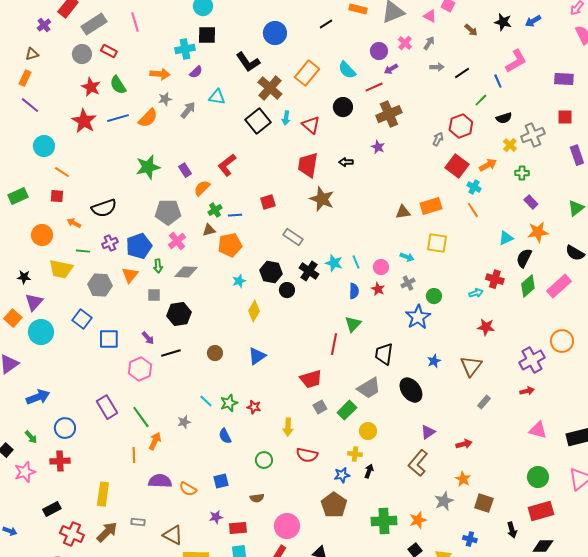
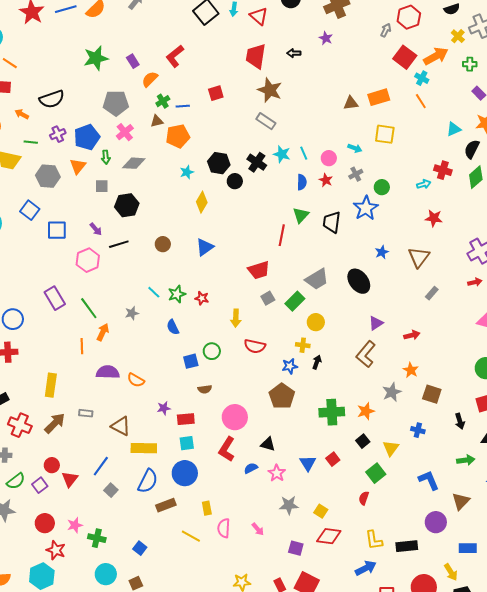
orange arrow: (488, 165) -> (436, 56), size x1.4
gray rectangle: (293, 237) -> (266, 121), moved
black trapezoid: (384, 354) -> (332, 222), moved
blue square: (221, 481) -> (191, 361), moved

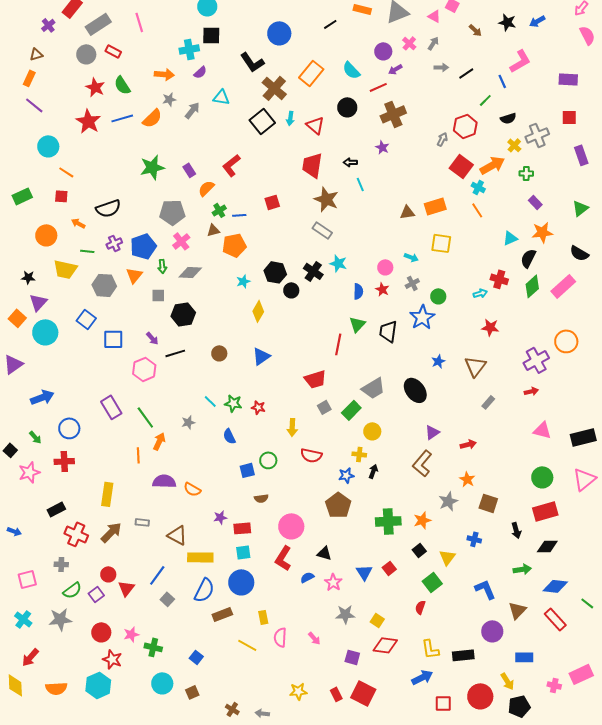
cyan line: (304, 153) -> (360, 184), moved
green star: (177, 294) -> (233, 403), turned 30

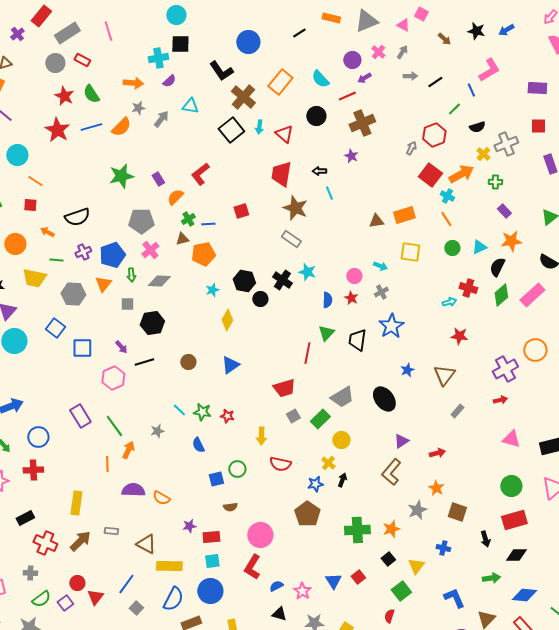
green circle: (438, 296) -> (452, 248), moved
yellow cross: (359, 454) -> (328, 463), turned 32
black triangle: (324, 553) -> (279, 614), moved

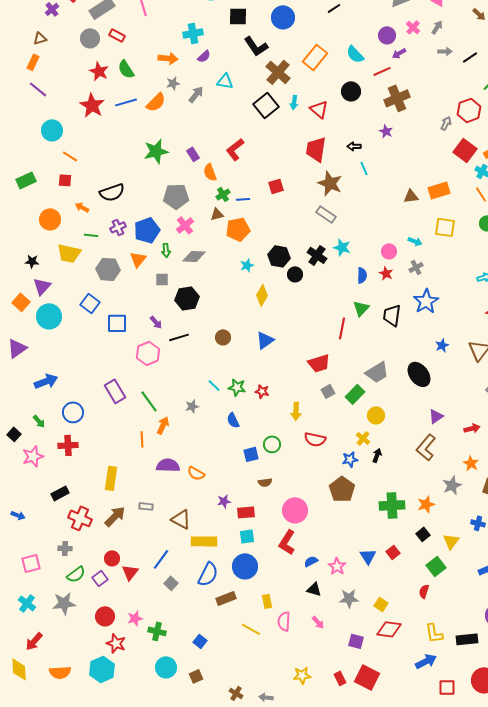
black square: (180, 44) -> (238, 16), moved
orange semicircle: (175, 197) -> (210, 172), turned -66

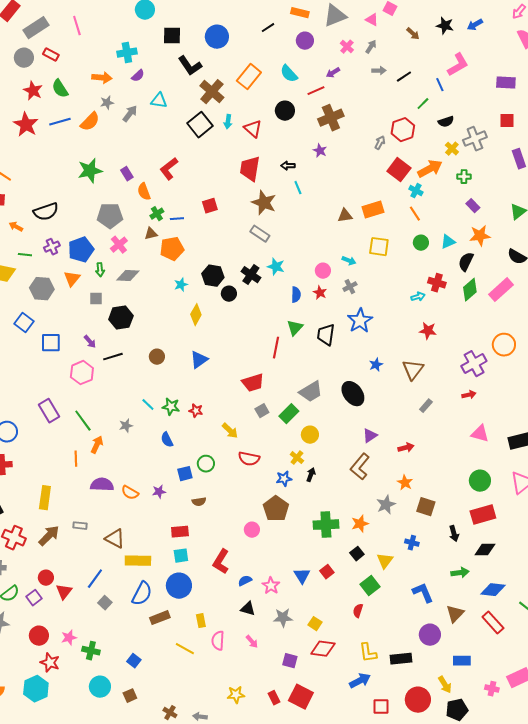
purple circle: (387, 35) -> (305, 41), moved
yellow arrow: (296, 411) -> (230, 431), turned -48
purple star: (224, 501) -> (159, 492), moved
pink circle: (295, 510) -> (252, 530), moved, size x0.6

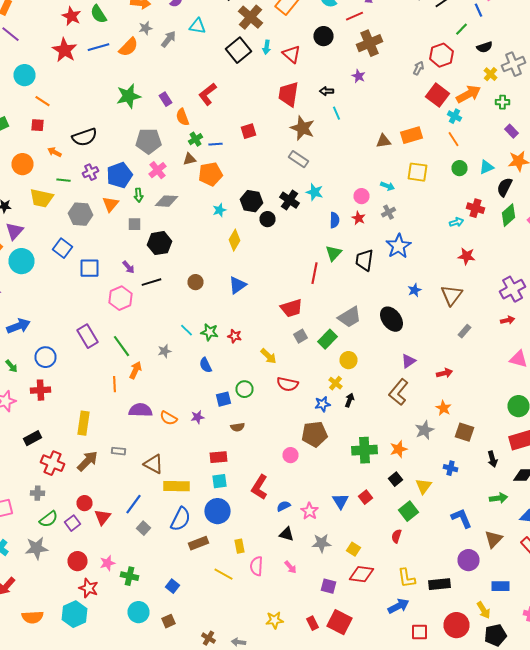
brown pentagon: (276, 509) -> (314, 434), turned 30

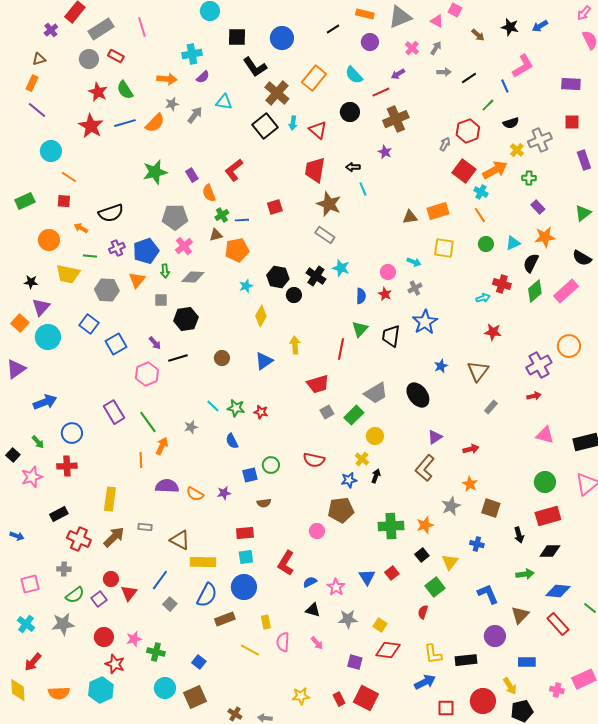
blue square: (90, 268) -> (116, 344), turned -30
yellow arrow: (268, 356) -> (295, 345), moved, turned -138
brown square: (168, 621) -> (195, 697), size x1.6

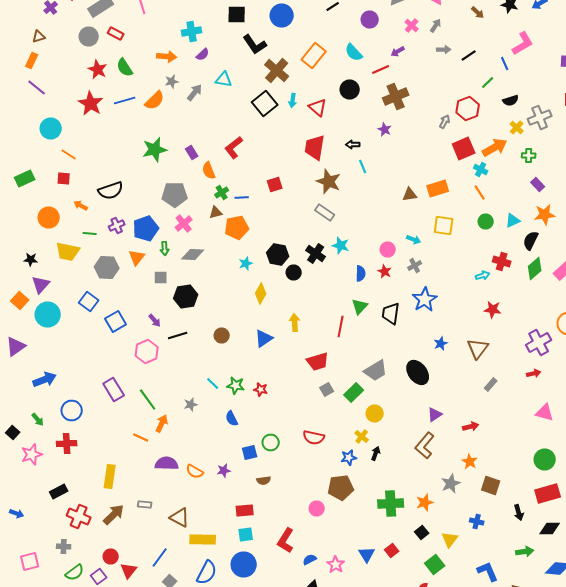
red square: (464, 171) -> (464, 148), turned 30
orange line: (141, 460) -> (141, 438), turned -63

